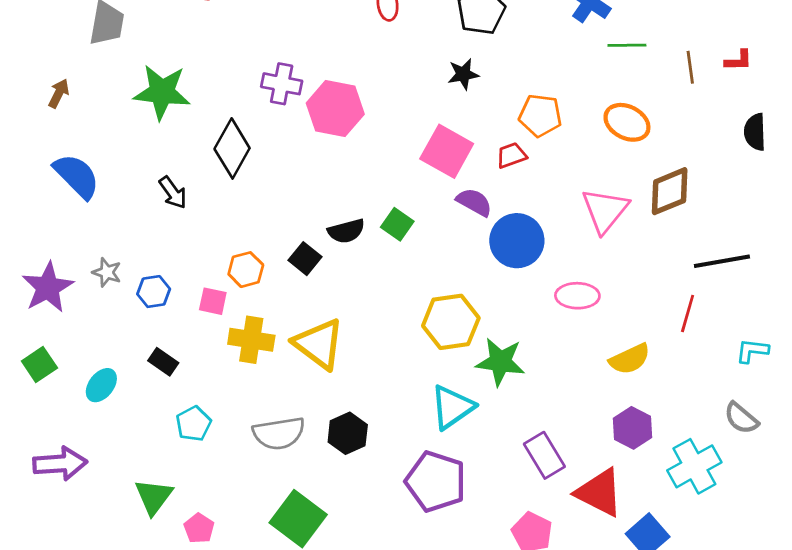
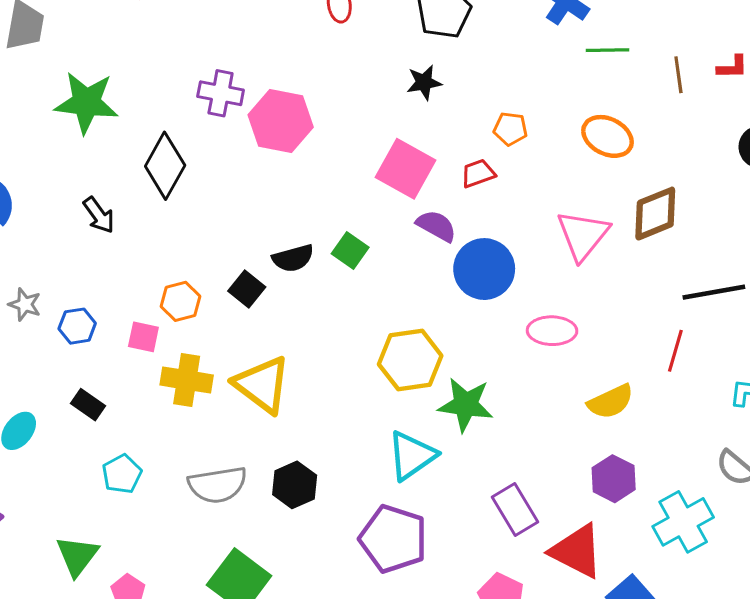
orange pentagon: (540, 115) -> (510, 129), size x0.7

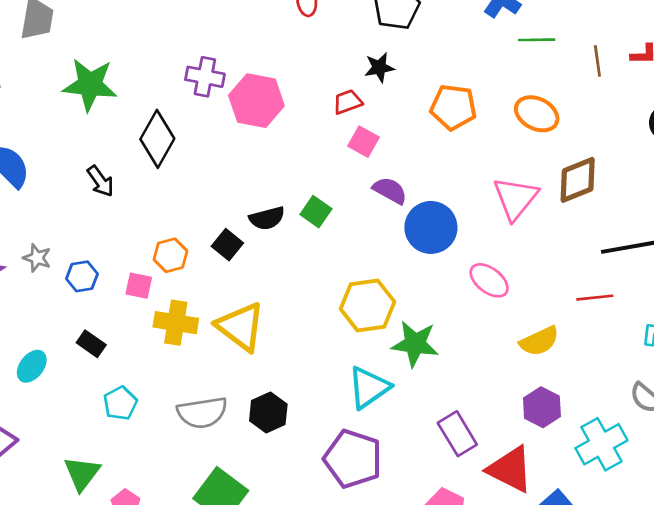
orange pentagon: (510, 129) -> (453, 107), size x1.6
pink square: (406, 169) -> (364, 142), size x0.6
red trapezoid: (478, 173) -> (348, 102), moved
pink ellipse: (552, 331) -> (489, 280), turned 36
red line: (675, 351) -> (595, 298), turned 68

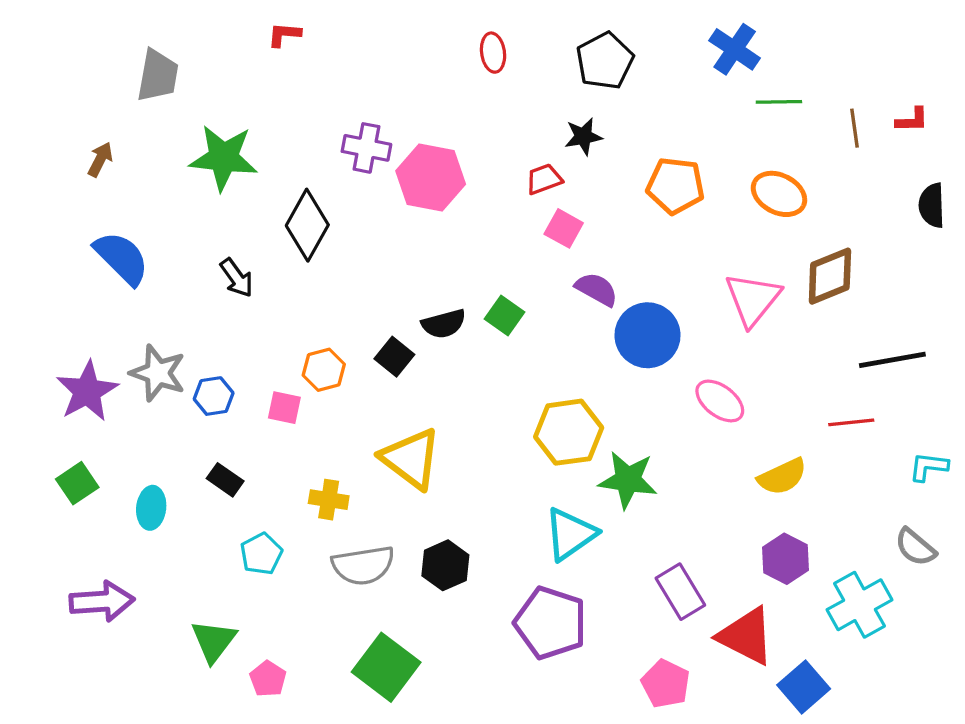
gray star: (37, 258) -> (158, 373), size x1.6
yellow cross: (176, 323) -> (329, 500), moved, size x0.7
cyan ellipse: (32, 366) -> (151, 508), turned -32

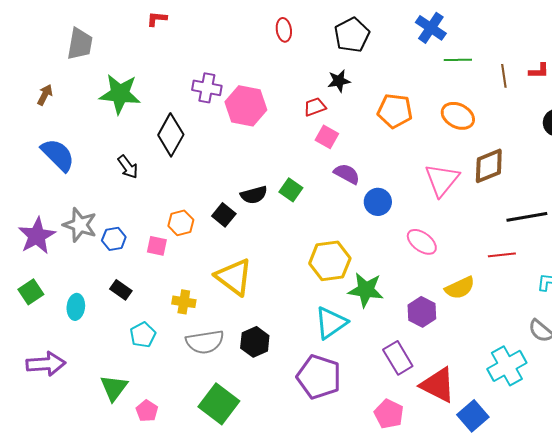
blue circle: (647, 335) -> (378, 202), size x0.7
purple hexagon: (786, 559) -> (422, 312), moved

